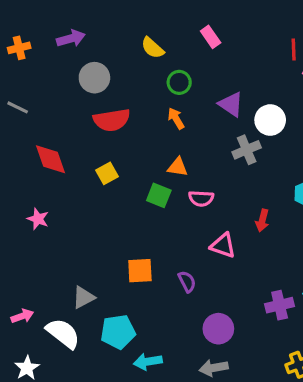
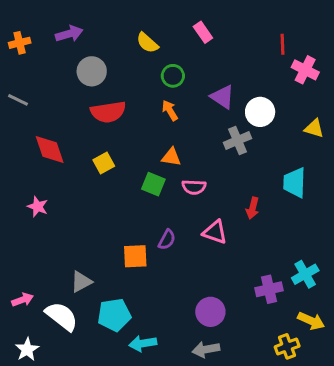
purple semicircle: (187, 282) -> (167, 240), moved, turned 55

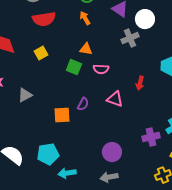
gray triangle: (81, 282) -> (25, 95), moved

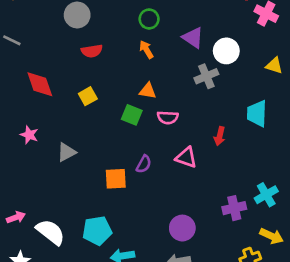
red semicircle: (44, 19) -> (92, 51), size x0.7

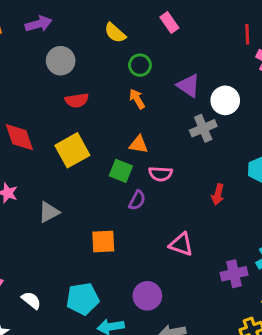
yellow square: (88, 96) -> (72, 150), size x1.6
pink triangle: (186, 157) -> (181, 244), moved
purple semicircle: (144, 164) -> (137, 200), moved
purple circle: (182, 228) -> (147, 296), moved
white semicircle: (51, 232) -> (31, 300), size x0.6

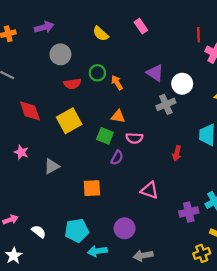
green circle: (140, 65) -> (97, 73), moved

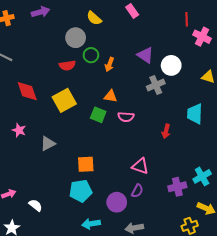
gray circle: (60, 54) -> (76, 38), moved
orange arrow: (117, 83) -> (109, 64), turned -128
purple semicircle: (117, 158) -> (137, 191), moved
cyan pentagon: (77, 231) -> (81, 191), moved

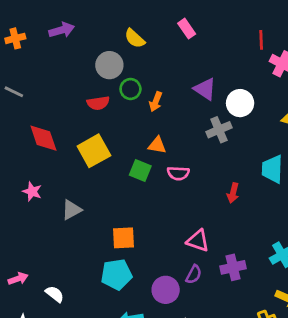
purple cross: (177, 187) -> (233, 267), moved

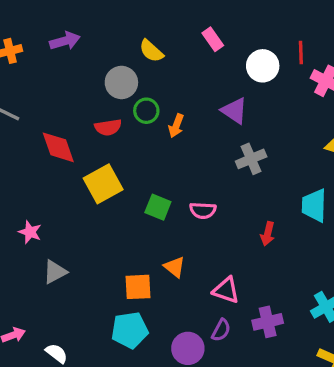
white circle: (240, 103) -> (263, 66), moved
red diamond: (43, 138) -> (58, 147), moved
orange triangle: (157, 145) -> (175, 267), moved, turned 30
gray triangle: (71, 210) -> (55, 272), moved

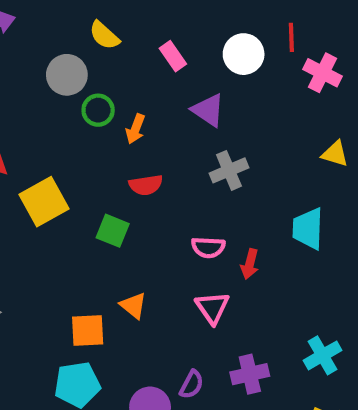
pink rectangle: (213, 39) -> (173, 56), moved
red semicircle: (108, 127) -> (146, 185), moved
pink semicircle: (203, 210) -> (208, 247), moved
pink triangle: (226, 290) -> (212, 308), moved, turned 36

